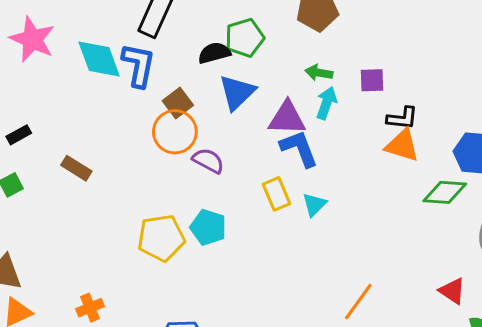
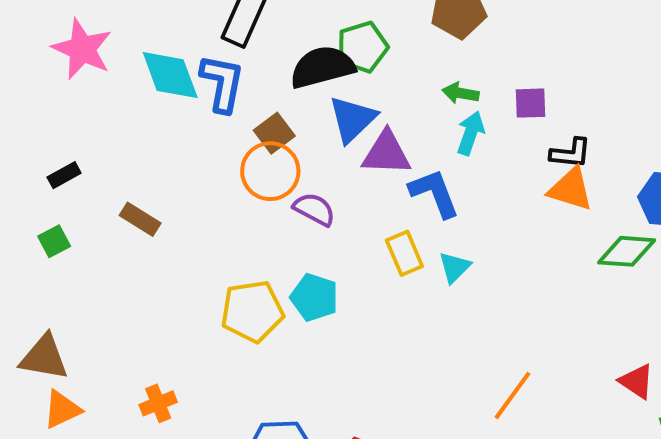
black semicircle: (214, 53) -> (322, 67), size x1.5
purple triangle: (287, 118) -> (386, 153), moved

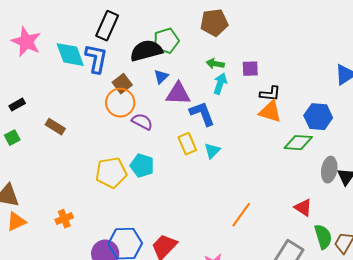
blue triangle: (352, 119) -> (161, 77), size x0.6

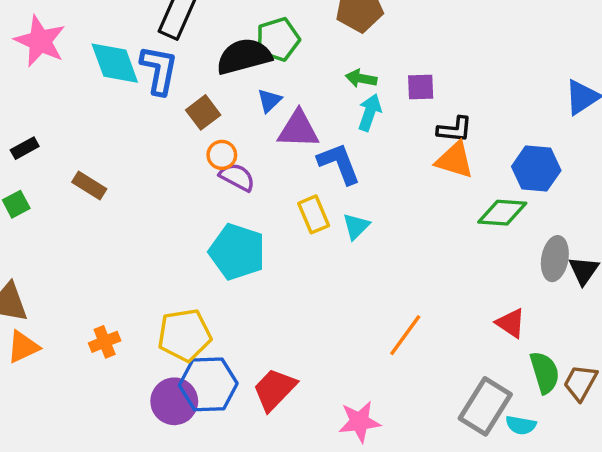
orange circle: (120, 103) -> (222, 155), moved, size x0.6
cyan pentagon: (142, 166) -> (237, 252), size x1.4
yellow pentagon: (111, 173) -> (184, 335), moved

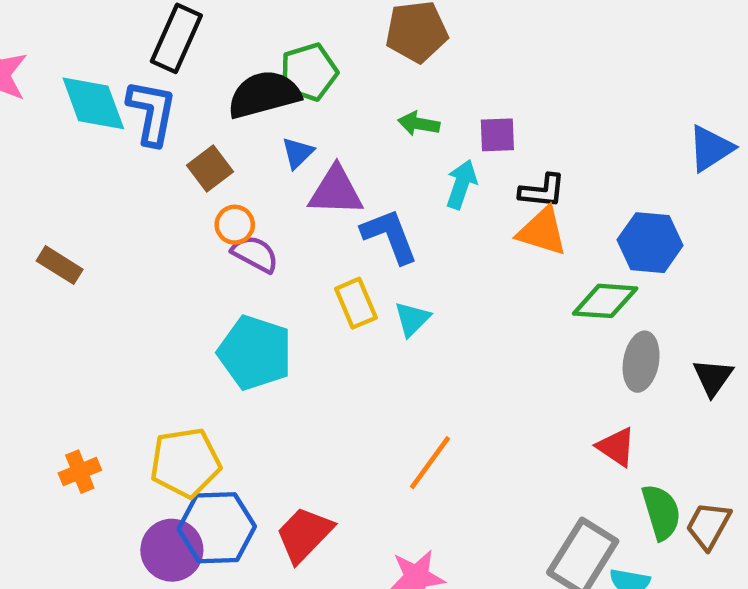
cyan arrow: (370, 112) -> (461, 184), moved
gray ellipse: (555, 259) -> (641, 362), moved
orange line: (405, 335) -> (430, 463), moved

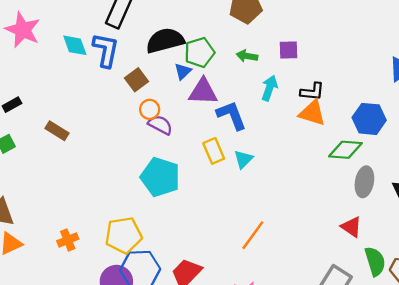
green pentagon: (309, 72) -> (199, 52), moved
cyan diamond: (93, 103) -> (75, 45), size x0.7
purple square: (497, 135) -> (288, 50), moved

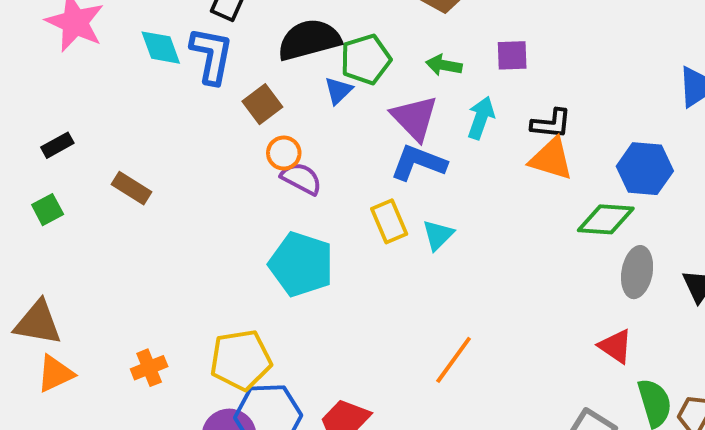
purple triangle: (203, 92) -> (415, 118), moved, turned 44
blue L-shape: (232, 115) -> (418, 163), turned -48

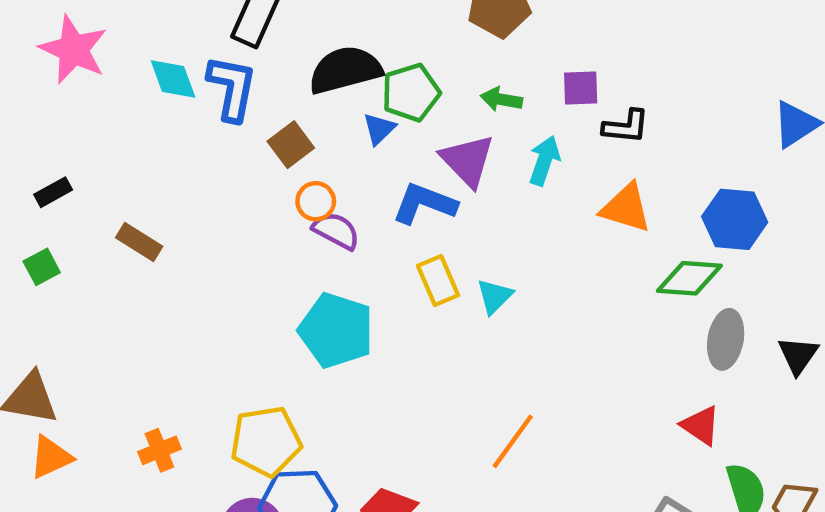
black L-shape: (551, 124) -> (626, 127), moved
blue L-shape: (418, 163) -> (424, 204), moved

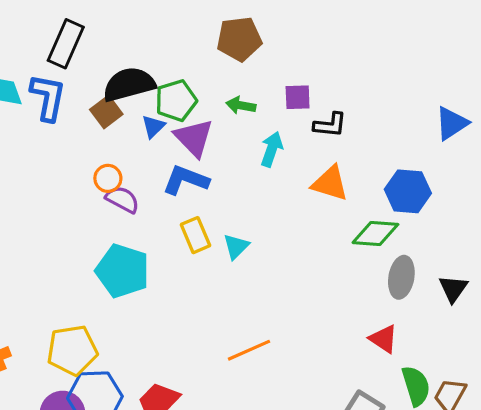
brown square: (291, 145) -> (106, 112), moved
purple triangle: (467, 160) -> (194, 138), moved
orange line: (513, 441) -> (249, 350), turned 30

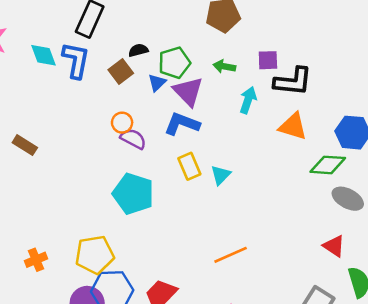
black semicircle: (129, 84) -> (138, 50), size x0.5
black L-shape: (330, 125) -> (293, 81), size x1.5
gray ellipse: (401, 277) -> (348, 199), turned -72

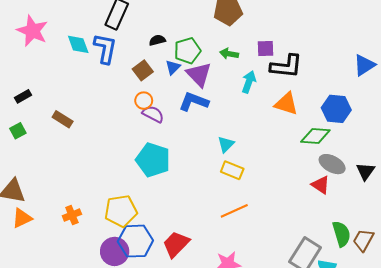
brown square: (121, 71) -> (143, 70), moved
yellow rectangle: (189, 166) -> (232, 170), moved, turned -45
red triangle: (334, 246) -> (321, 185), moved

